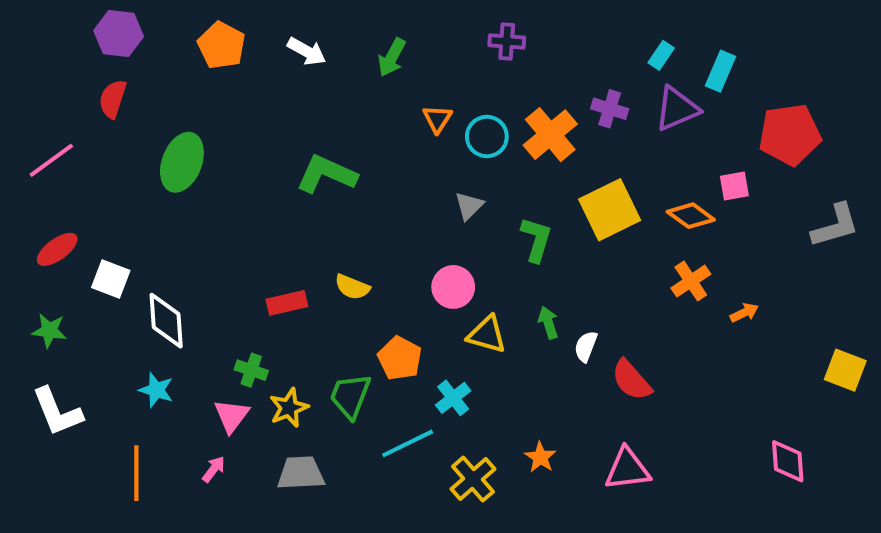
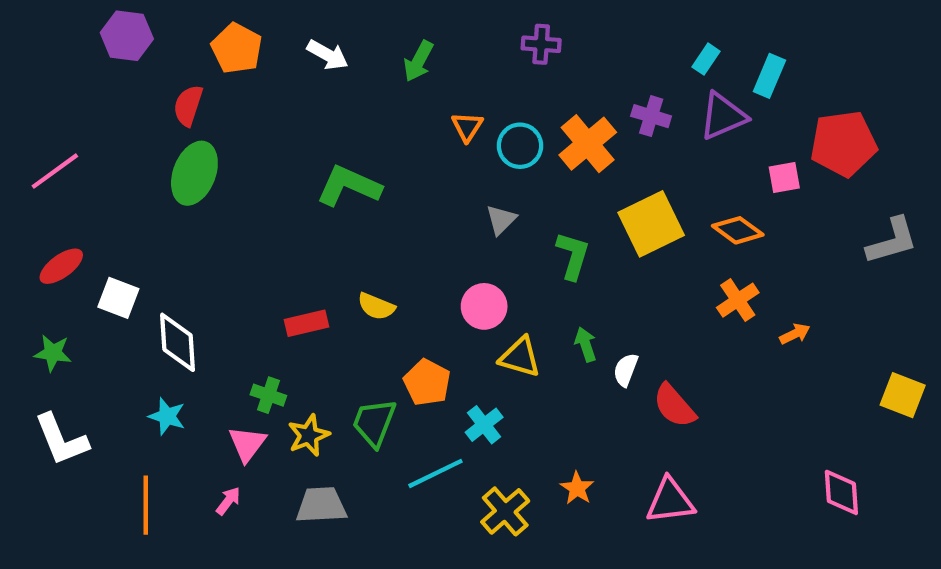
red semicircle: (113, 99) -> (188, 106), moved
pink square: (734, 186) -> (784, 177), moved

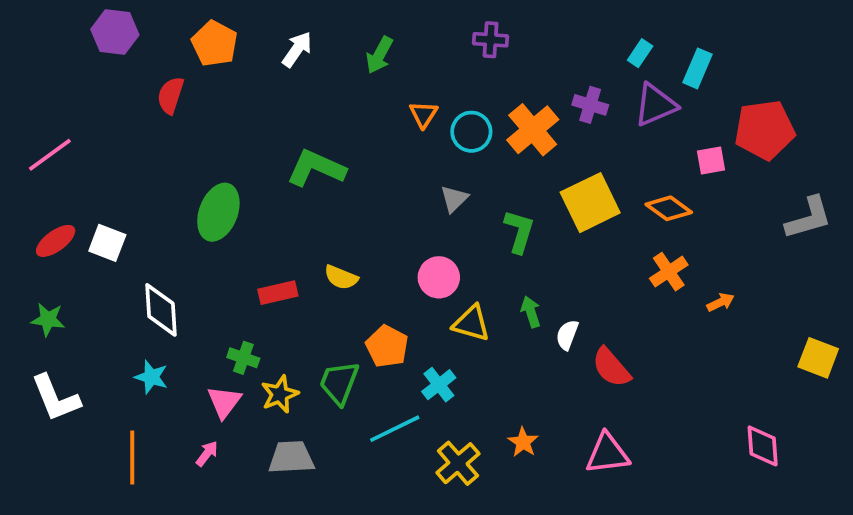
white arrow: (328, 55) -> (297, 49), turned -84
green ellipse: (194, 173) -> (218, 212), moved
white square: (118, 298) -> (107, 243), moved

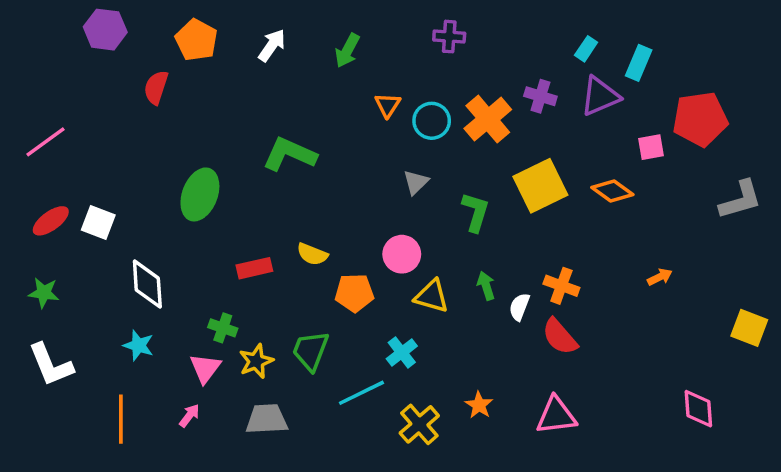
orange cross: (669, 272) -> (561, 286), moved, turned -36
orange pentagon: (387, 346) -> (354, 293), moved, turned -30

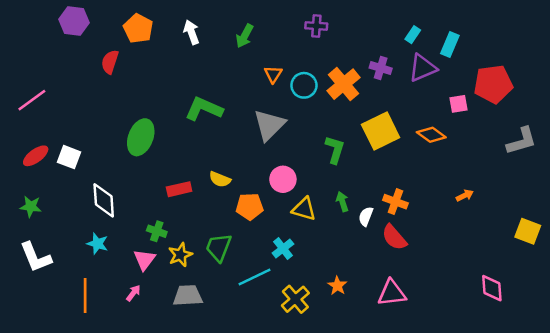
white arrow: (272, 45) -> (191, 32), turned -55
gray triangle: (416, 182) -> (269, 125), moved, size x1.8

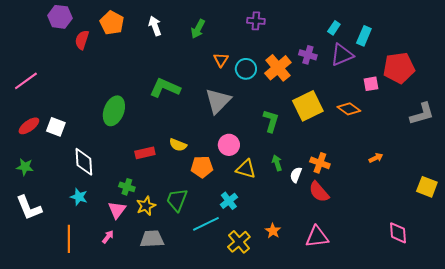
red semicircle: (110, 62) -> (82, 40), moved

